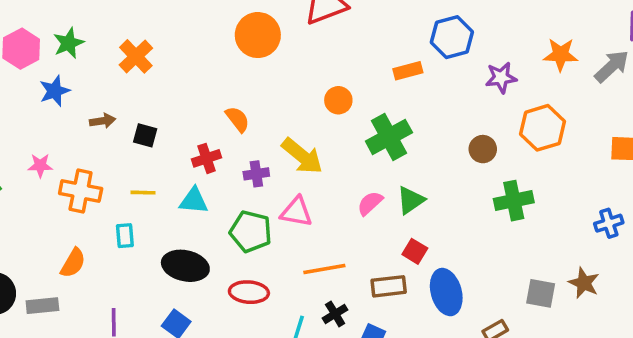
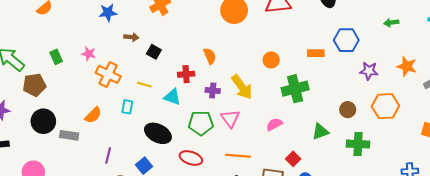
green triangle: (411, 200) -> (320, 132), moved
pink triangle: (296, 212) -> (230, 118), turned 30
green pentagon: (251, 231) -> (201, 123), turned -30

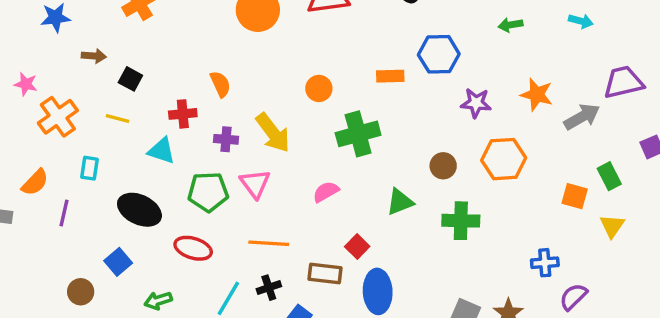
orange cross: (108, 74) -> (58, 117), turned 30
yellow line: (144, 85) -> (117, 118), moved
purple line: (108, 155) -> (64, 213), moved

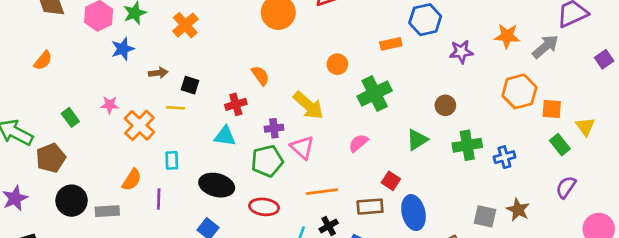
yellow line: (117, 118) -> (176, 108), moved
purple cross: (226, 139) -> (274, 128), moved
orange hexagon: (504, 159) -> (519, 91), moved
green rectangle: (609, 176) -> (560, 145), moved
blue cross: (545, 263) -> (504, 157), moved

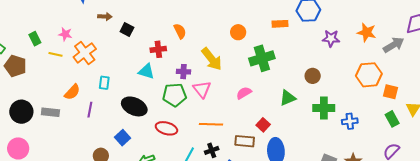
yellow line: (176, 108) -> (55, 54), moved
brown pentagon: (51, 158) -> (15, 66), turned 30
black circle: (72, 201) -> (21, 112), moved

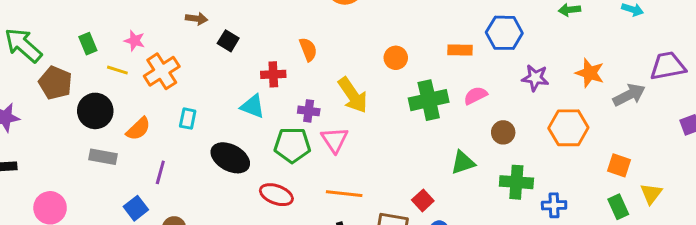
orange hexagon: (369, 75) -> (568, 128), moved
pink semicircle: (244, 93) -> (475, 96), moved
purple line: (90, 110) -> (160, 172), moved
black circle: (21, 112) -> (95, 111), moved
blue square: (123, 138) -> (136, 208), moved

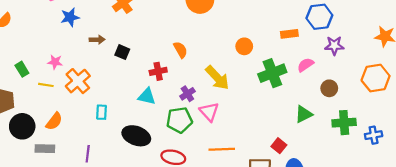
purple star: (535, 78) -> (334, 46), moved
black circle: (95, 111) -> (22, 126), moved
purple cross: (309, 111) -> (187, 94), turned -32
orange semicircle: (138, 129) -> (54, 121), moved

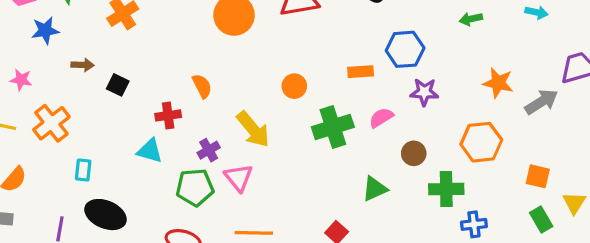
pink star: (55, 62) -> (21, 80), moved
green cross: (344, 123) -> (446, 189), moved
black ellipse: (136, 136) -> (106, 215), moved

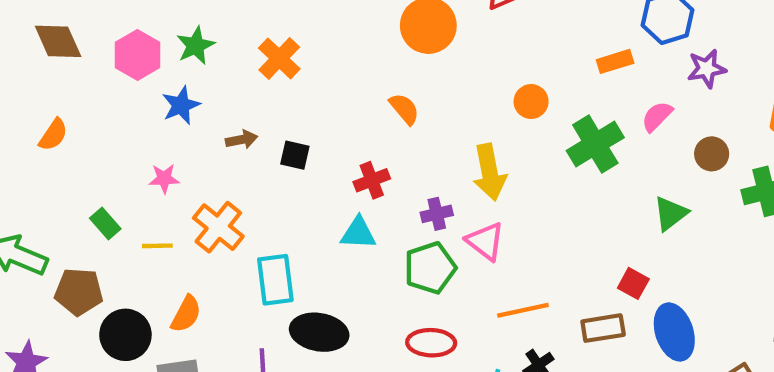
orange semicircle: (202, 86) -> (404, 109), moved
yellow arrow: (253, 129) -> (490, 172), turned 42
purple cross: (209, 150) -> (437, 214), turned 30
cyan rectangle: (83, 170) -> (275, 280), size x1.6

